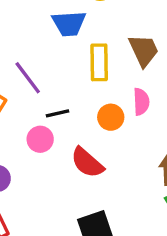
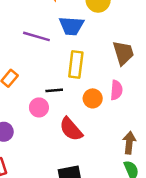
yellow rectangle: (99, 62) -> (76, 65), moved
purple line: (28, 78) -> (36, 36), moved, turned -45

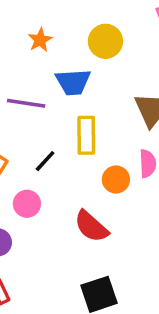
black line: (54, 90) -> (45, 161), moved, turned -35
pink circle: (39, 107) -> (27, 204), moved

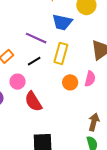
purple line: (26, 103) -> (36, 38), moved
red semicircle: (91, 226) -> (33, 102), moved

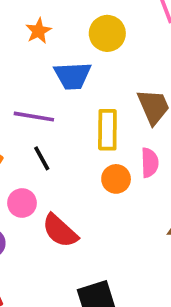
yellow rectangle: (61, 53) -> (107, 130), moved
black line: (34, 61) -> (42, 158), turned -72

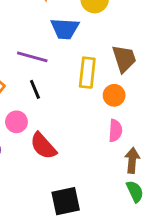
pink semicircle: (150, 163) -> (115, 131), moved
orange circle: (116, 179) -> (114, 95), moved

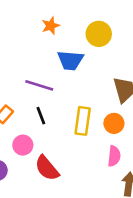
yellow rectangle: (87, 73) -> (83, 121), moved

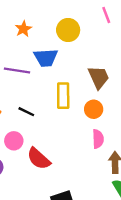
purple line: (39, 85) -> (17, 71), moved
black line: (41, 116) -> (26, 112), turned -35
yellow rectangle: (83, 121) -> (63, 96), moved

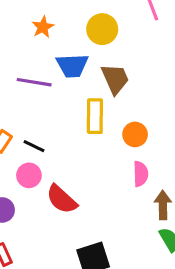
brown trapezoid: (99, 77) -> (115, 79), moved
black line: (26, 112) -> (34, 146), moved

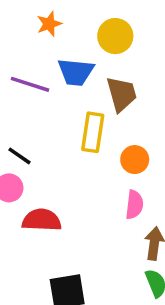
red semicircle: (62, 199) -> (42, 220), turned 132

